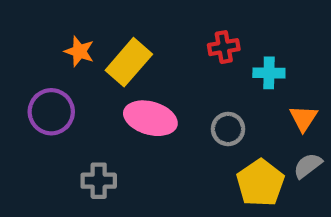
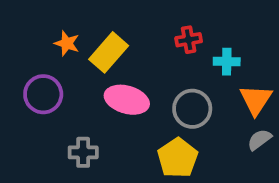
orange triangle: (303, 118) -> (256, 100), size x1.4
gray circle: (228, 129) -> (192, 109), size x1.4
yellow pentagon: (260, 183) -> (178, 158), moved

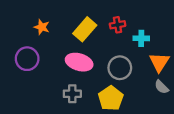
yellow rectangle: (109, 52) -> (85, 29), moved
gray semicircle: (259, 140) -> (162, 87), turned -98
gray cross: (83, 152) -> (72, 94), moved

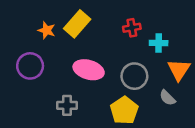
yellow rectangle: (85, 29) -> (77, 24), moved
gray semicircle: (162, 87) -> (167, 98), moved
gray cross: (72, 94) -> (67, 105), moved

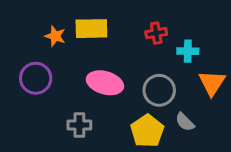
yellow rectangle: (77, 24) -> (91, 29), turned 48
gray semicircle: (167, 98) -> (185, 122), moved

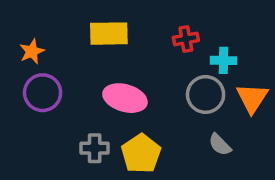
orange star: (55, 36) -> (32, 51), moved, turned 30
gray circle: (159, 90) -> (206, 94), moved
yellow pentagon: (147, 131) -> (141, 154), moved

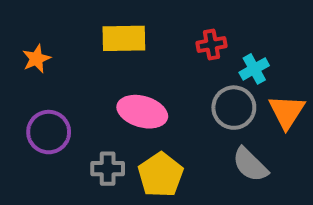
cyan cross: (223, 60) -> (254, 69), turned -30
purple circle: (43, 93) -> (49, 132), moved
gray semicircle: (220, 145) -> (250, 165), size x1.4

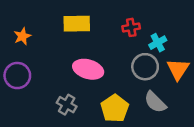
purple circle: (49, 132) -> (17, 76), moved
gray cross: (108, 169) -> (67, 105), turned 30
yellow pentagon: (161, 175) -> (115, 108), moved

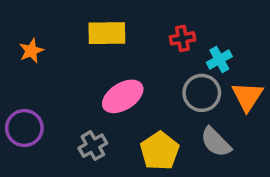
pink ellipse: (88, 69) -> (123, 96), turned -48
purple circle: (17, 76) -> (24, 128), moved
gray cross: (67, 105) -> (93, 146), turned 30

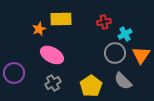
orange star: (31, 51) -> (39, 29), moved
pink ellipse: (123, 96) -> (52, 55), moved, turned 60

